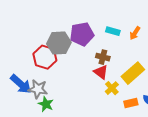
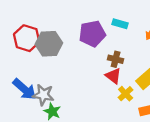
cyan rectangle: (113, 31) -> (120, 24), moved
gray hexagon: (59, 43) -> (49, 44), moved
red hexagon: (45, 57) -> (27, 38), moved

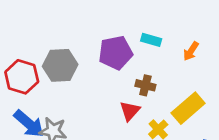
red hexagon: (27, 38) -> (22, 77), moved
red triangle: (113, 76) -> (130, 111), moved, turned 35

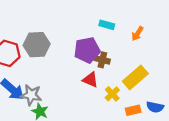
purple pentagon: (116, 53) -> (87, 50), moved
red triangle: (130, 111) -> (90, 80), turned -49

